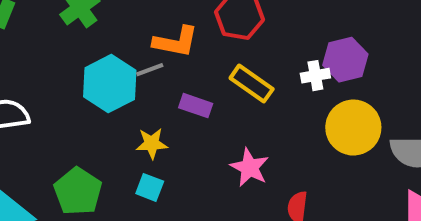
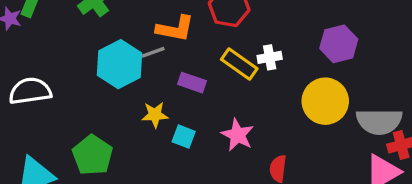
purple hexagon: (345, 60) -> (339, 44), moved
white cross: (315, 76) -> (270, 57), moved
cyan square: (150, 187) -> (184, 137), moved

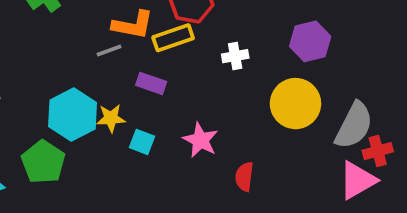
cyan hexagon: (120, 64) -> (73, 115), moved
yellow rectangle: (239, 64) -> (173, 38), moved, turned -54
gray semicircle: (379, 121) -> (354, 125), turned -63

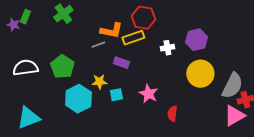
purple hexagon: (310, 41) -> (196, 40), moved
cyan hexagon: (73, 115) -> (78, 99), moved
cyan square: (142, 142) -> (116, 95), turned -32
green pentagon: (43, 162) -> (62, 67), moved

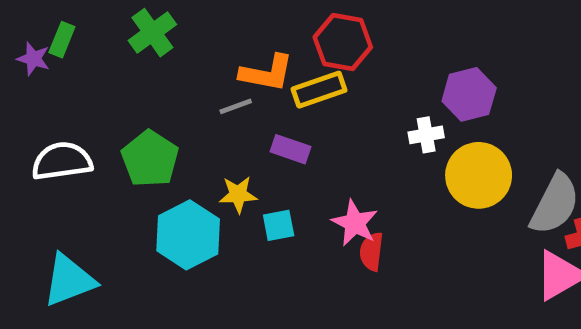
white cross: (167, 48) -> (426, 135), moved
red semicircle: (172, 114) -> (371, 252), moved

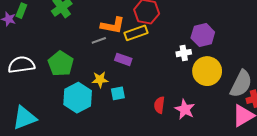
pink star: (355, 223) -> (185, 109), moved

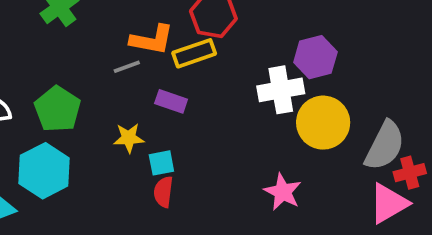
white cross: (184, 53) -> (281, 90), size x1.6
cyan hexagon: (78, 98) -> (44, 171), moved
red semicircle: (159, 105) -> (163, 192), moved

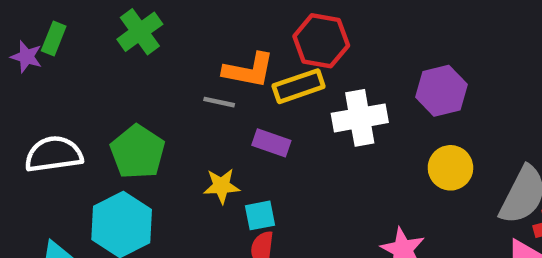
gray line: (127, 67) -> (219, 102), turned 32
white cross: (281, 90) -> (360, 118), moved
yellow circle: (323, 123) -> (450, 168), size x0.7

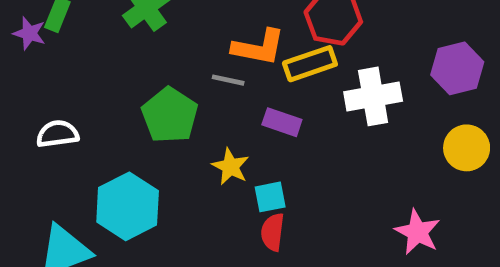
green pentagon: (138, 152) -> (170, 115), moved
white semicircle: (54, 154) -> (57, 134), size x0.7
yellow star: (221, 186) -> (230, 167), turned 30

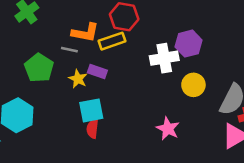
white cross: (373, 96) -> (164, 58), moved
yellow star: (230, 167) -> (78, 79), moved
cyan square: (270, 197) -> (91, 110), size x1.5

